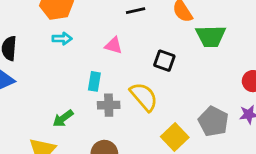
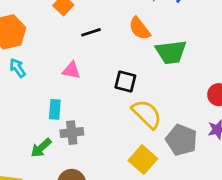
cyan arrow: (62, 39) -> (17, 68), turned -120
yellow semicircle: (144, 97) -> (147, 114), moved
green arrow: (63, 118) -> (41, 148), moved

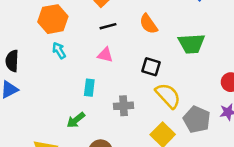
orange semicircle: (140, 28) -> (148, 24), moved
black line: (91, 32) -> (108, 26), moved
gray cross: (72, 133) -> (124, 106), moved

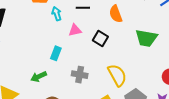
cyan arrow: (59, 50) -> (57, 14), moved
pink triangle: (105, 55) -> (75, 30), turned -40
black square: (151, 67) -> (100, 38), moved

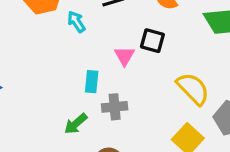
pink triangle: (75, 30) -> (124, 56), moved, turned -32
gray cross: (80, 75) -> (115, 107), moved

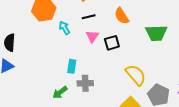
black square: (152, 41) -> (112, 43), turned -35
pink triangle: (124, 56) -> (92, 36), moved

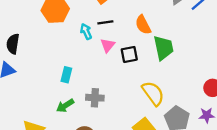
cyan arrow: (64, 28) -> (86, 31), moved
green trapezoid: (156, 33) -> (164, 48), moved, turned -105
cyan rectangle: (72, 66) -> (66, 75), moved

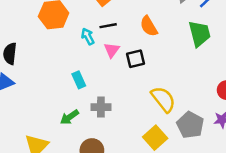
green trapezoid: (164, 48) -> (199, 34), moved
cyan rectangle: (66, 75) -> (79, 80), moved, turned -35

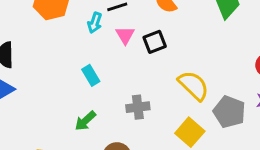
cyan arrow: (88, 36) -> (95, 23), turned -126
gray cross: (101, 107) -> (138, 107), moved

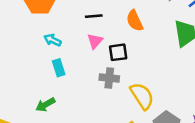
cyan arrow: (95, 23) -> (53, 40), moved, turned 84
gray cross: (138, 107) -> (109, 78), moved

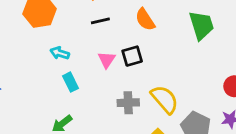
pink triangle: (95, 41) -> (107, 60), moved
gray cross: (109, 78) -> (128, 103), moved

